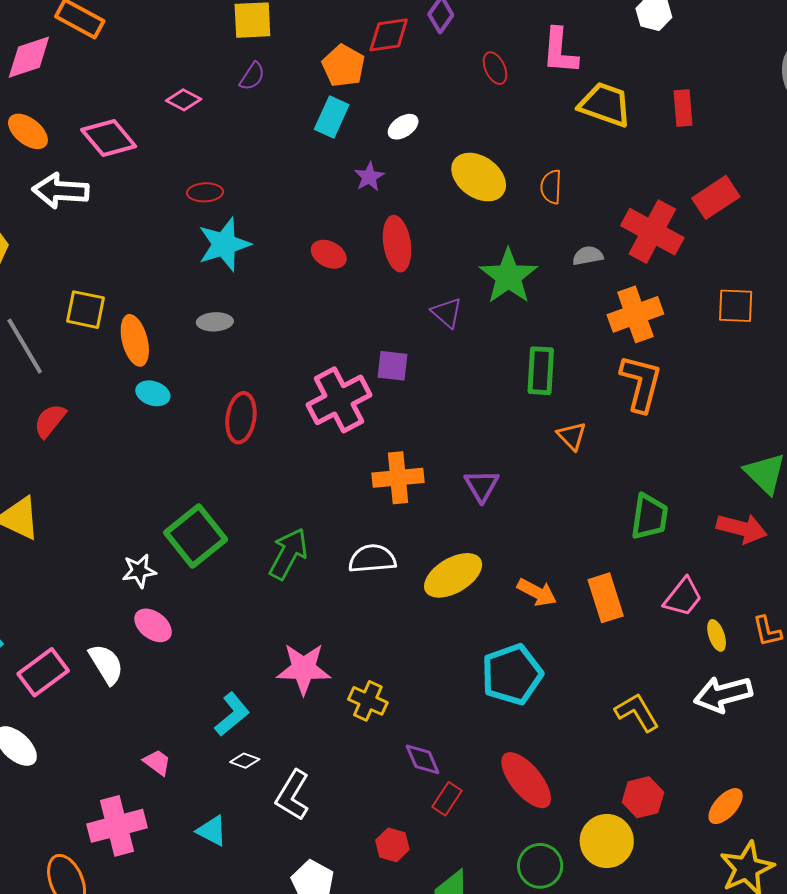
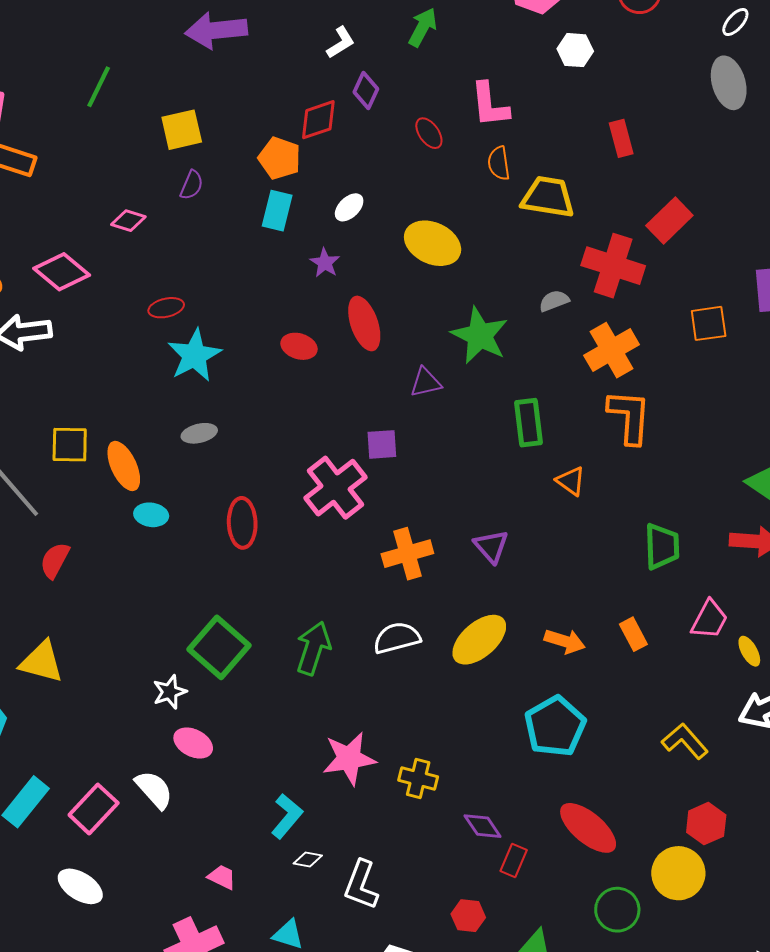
yellow trapezoid: (605, 105) -> (548, 197), moved
orange semicircle: (551, 187) -> (499, 163), moved
purple triangle: (447, 313) -> (426, 382), turned -44
orange rectangle: (606, 598) -> (633, 634), size x0.7

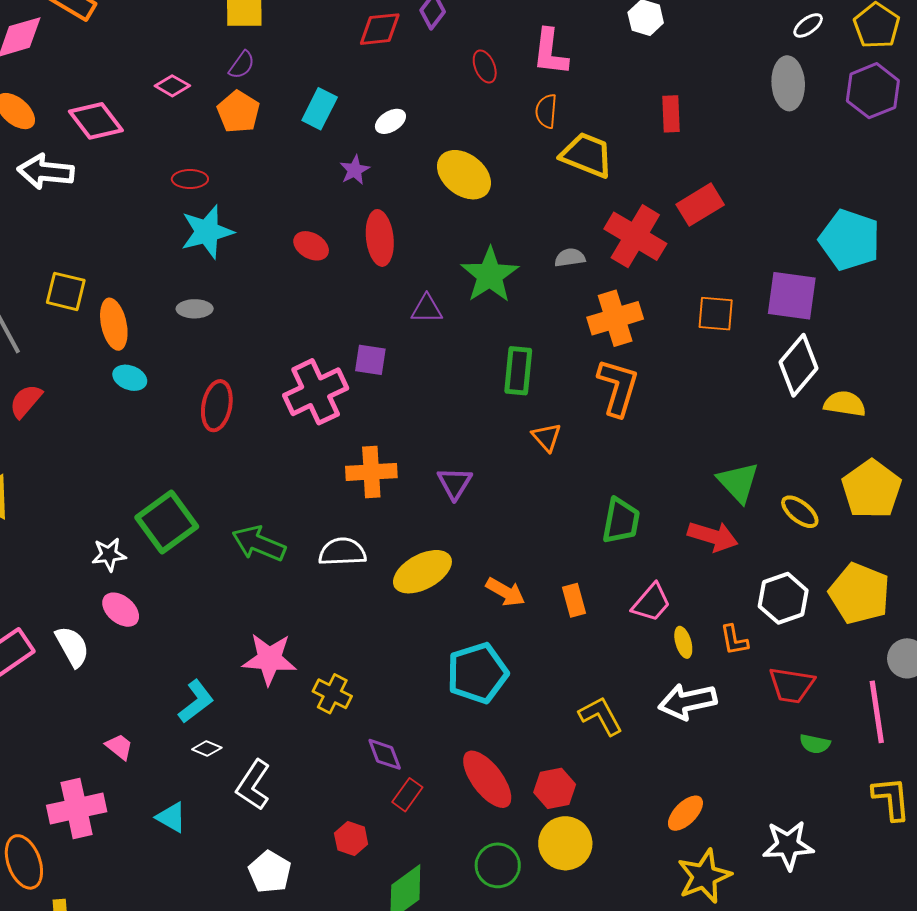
orange pentagon: (280, 158) -> (238, 112), moved
green arrow: (313, 648) -> (259, 544), turned -98
red hexagon: (706, 824) -> (555, 788), moved

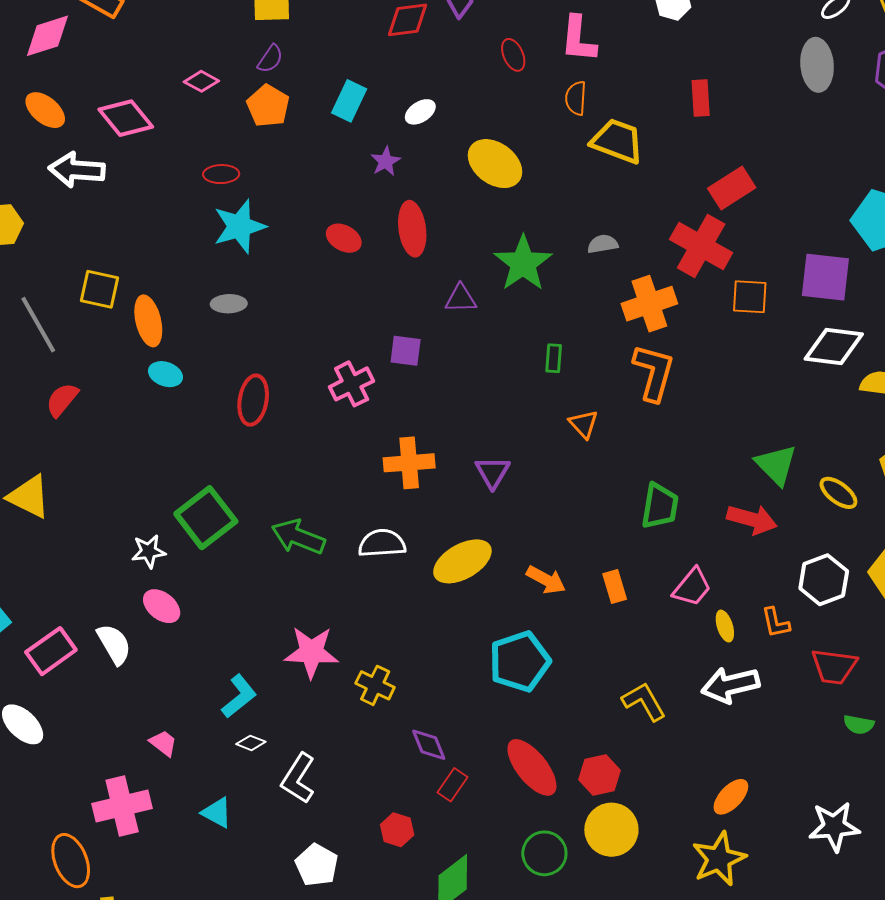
red cross: (635, 236) -> (701, 246), moved
white diamond: (798, 365) -> (834, 346), turned 58
green rectangle: (518, 371) -> (554, 358), size x0.6
pink cross: (316, 392) -> (352, 384), size x0.7
yellow star: (704, 876) -> (719, 859), moved

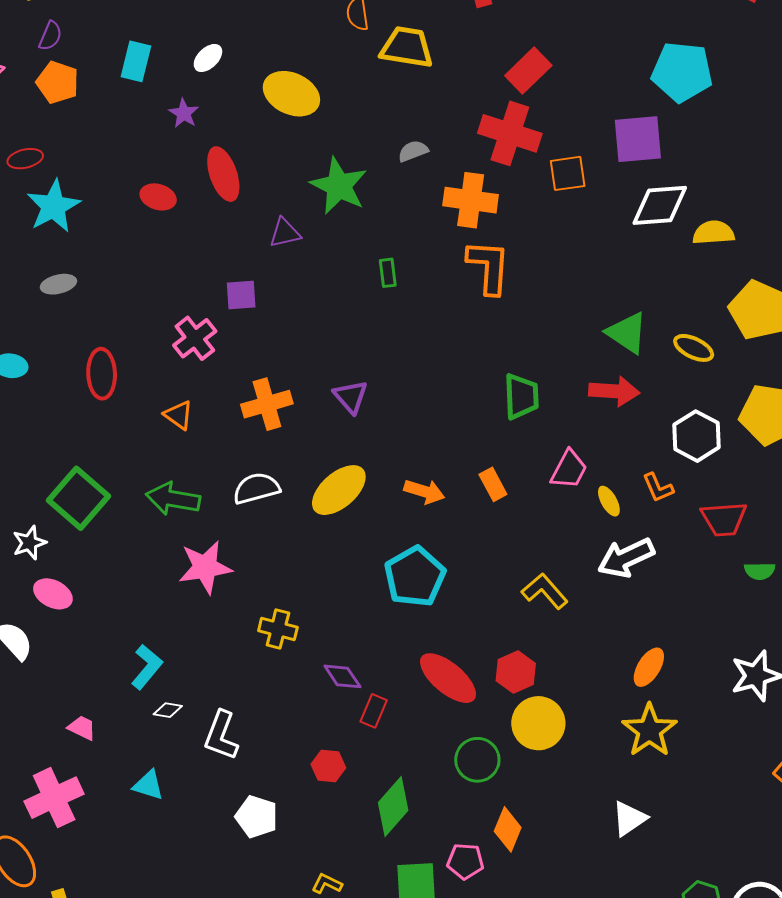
orange cross: (649, 304) -> (471, 200), turned 38
orange triangle: (584, 424) -> (179, 415), moved
pink star: (311, 652) -> (205, 567), moved

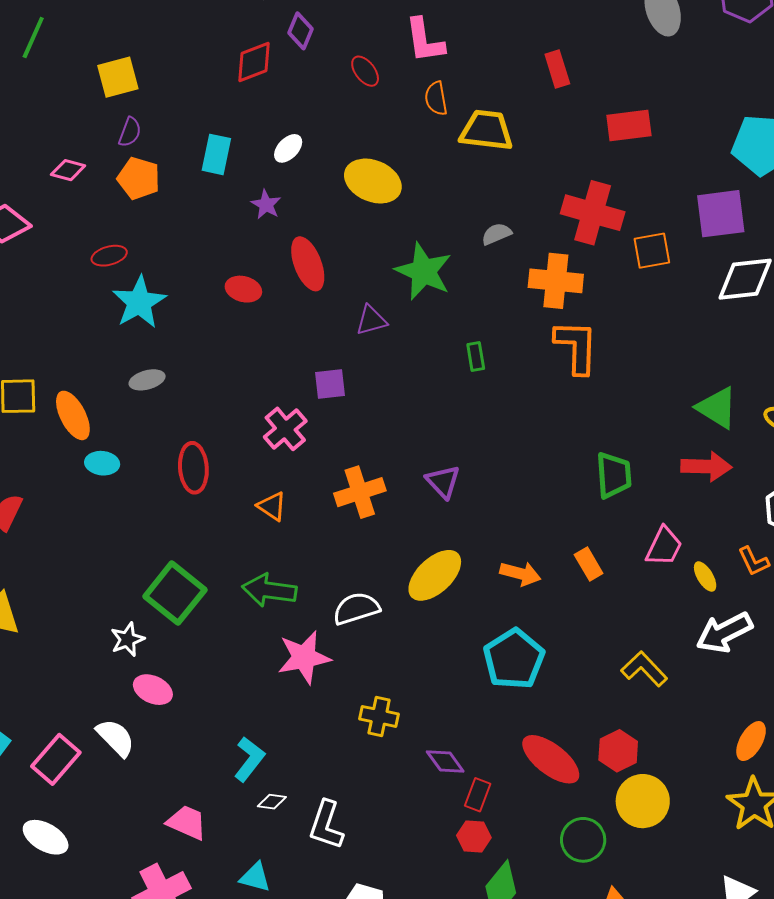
red rectangle: (528, 71) -> (629, 125), moved, turned 39
white semicircle: (256, 488) -> (356, 608), moved
pink trapezoid: (82, 728) -> (187, 822), size x1.4
red hexagon: (328, 766) -> (474, 837), moved

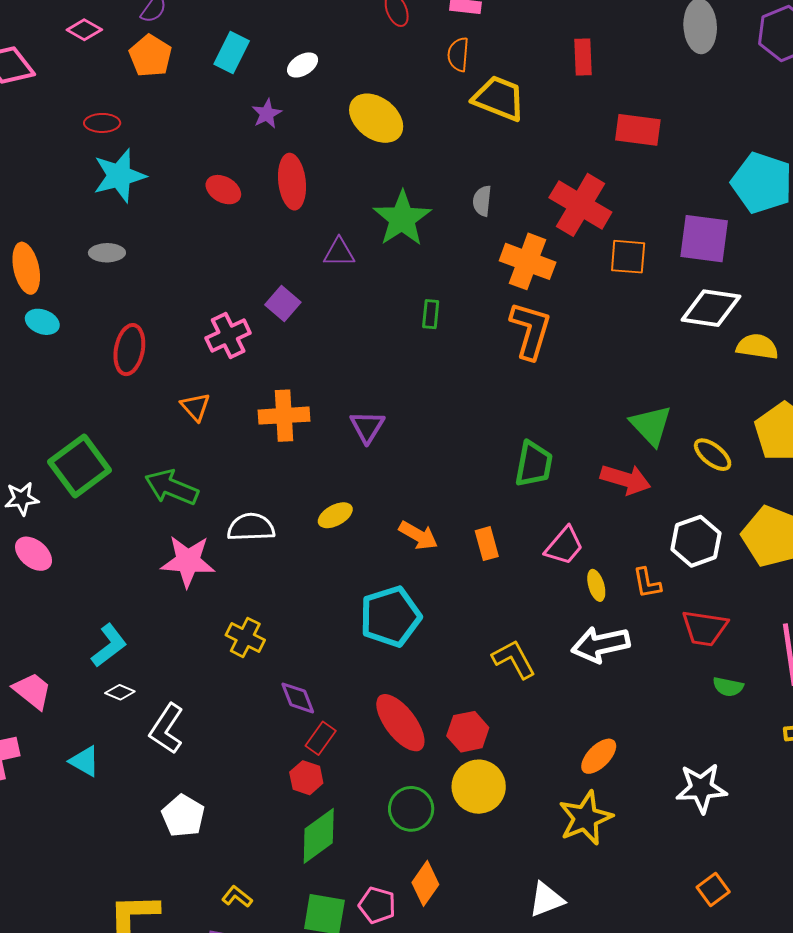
gray semicircle: (496, 234) -> (482, 201), turned -76
purple square: (330, 384) -> (283, 303), turned 32
yellow ellipse: (435, 575) -> (335, 515), size x0.6

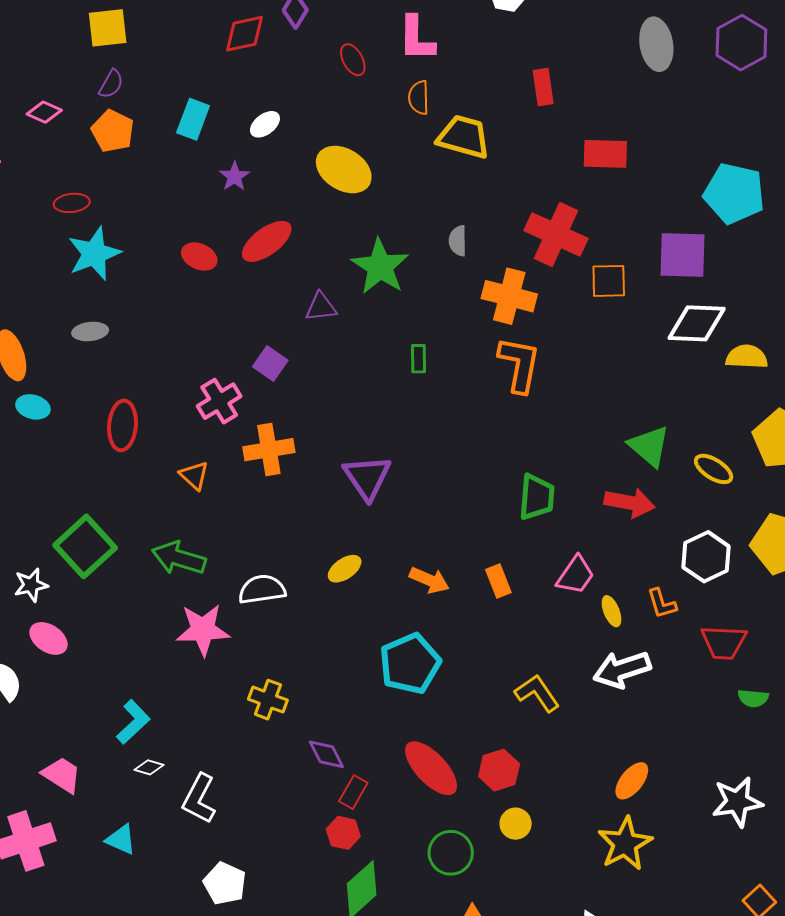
red ellipse: (292, 182) -> (267, 241), turned 66
orange cross: (284, 416) -> (269, 450), moved
purple triangle: (367, 427) -> (367, 477), size x1.4
yellow circle: (479, 787) -> (516, 824), size x0.6

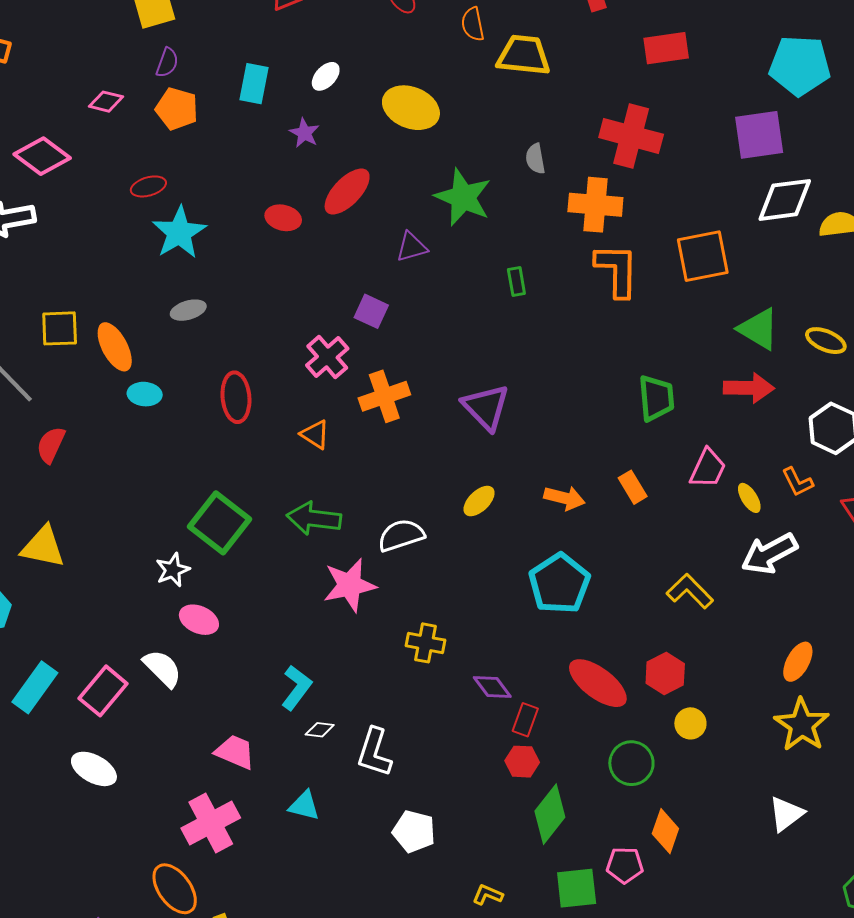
orange square: (609, 281) -> (703, 256), moved, size x1.4

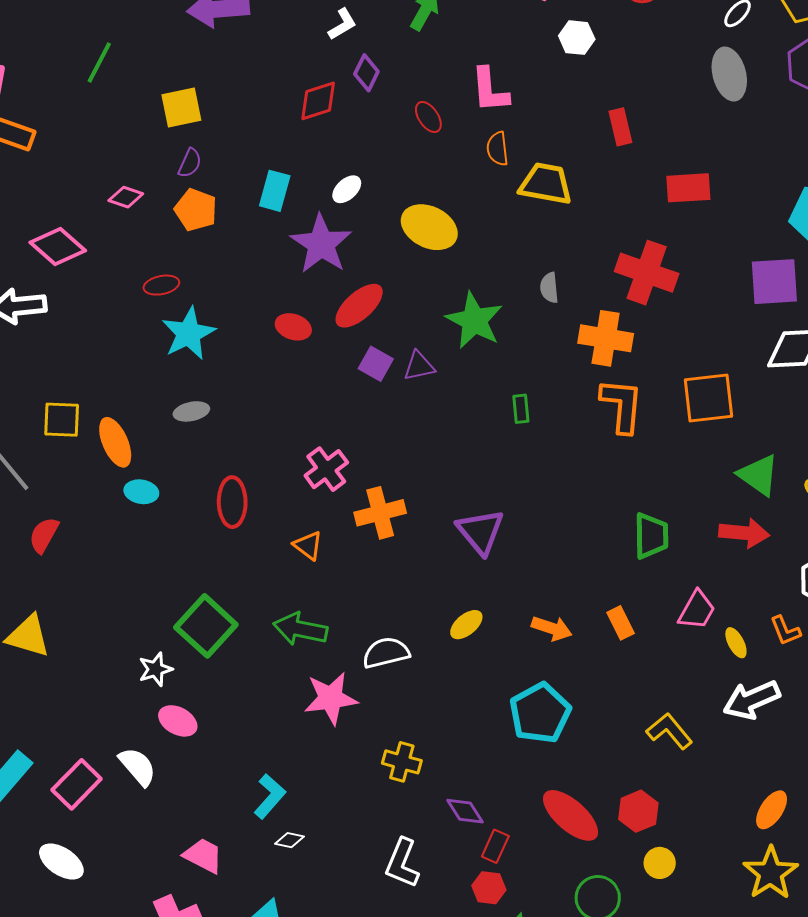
purple star: (304, 133) -> (321, 244), size x2.0
purple square: (371, 311) -> (376, 364), moved
white L-shape: (374, 752) -> (402, 863), moved

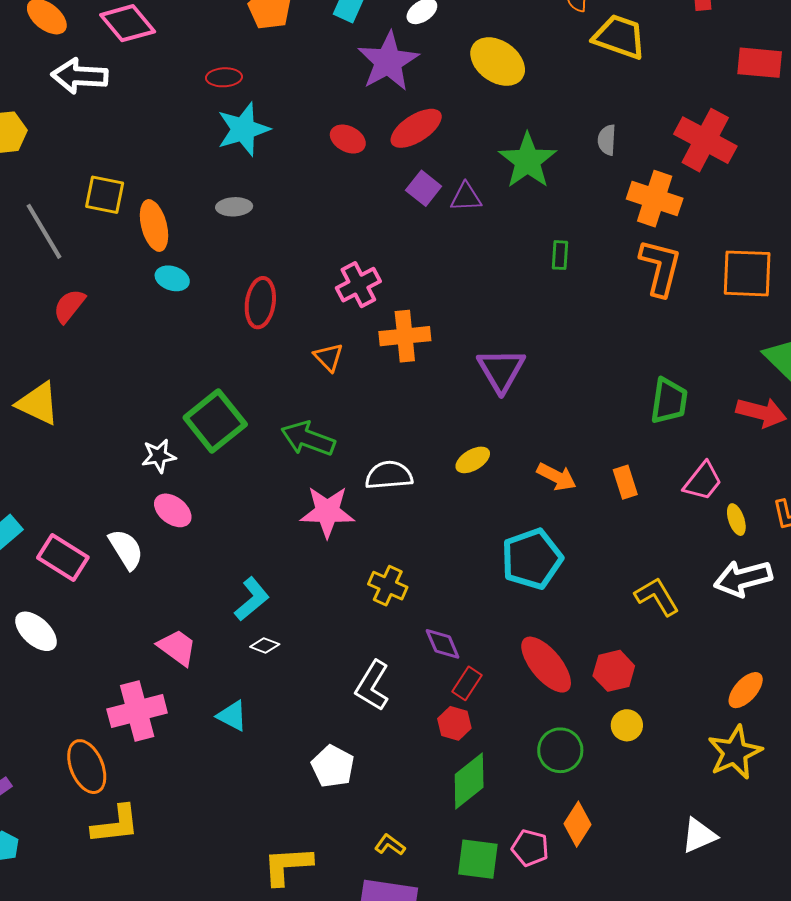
pink rectangle: (77, 784) -> (63, 557), turned 69

